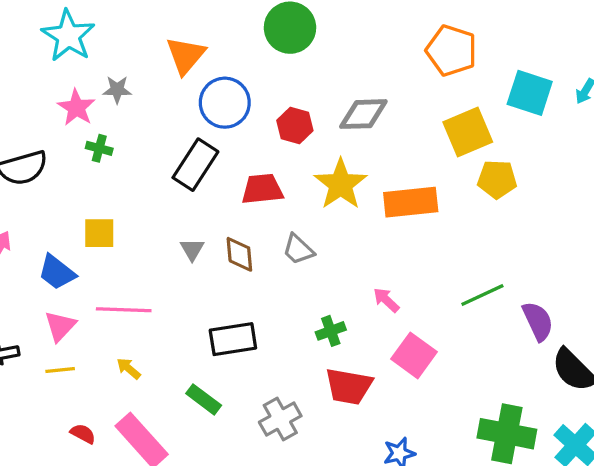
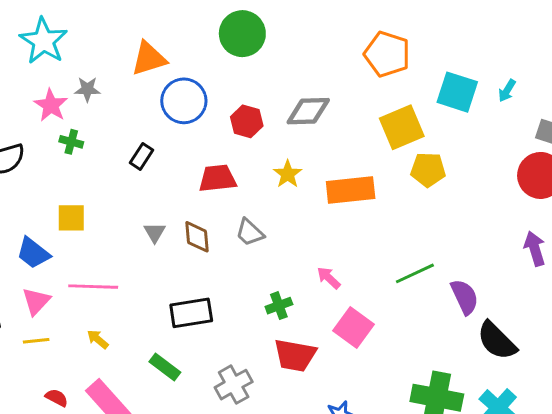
orange triangle: (186, 55) -> (149, 58), turned 33
black rectangle: (195, 165) -> (141, 156), moved, size x0.6
yellow star: (341, 184) -> (288, 174), size x0.6

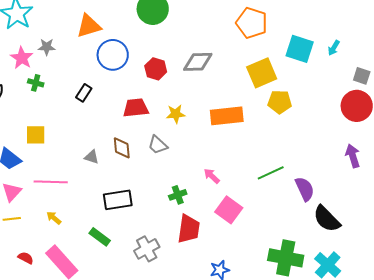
yellow star: (288, 174) -> (176, 114), moved, turned 30
gray triangle: (155, 232) -> (92, 157), moved, turned -42
red trapezoid: (295, 355) -> (189, 229), turned -92

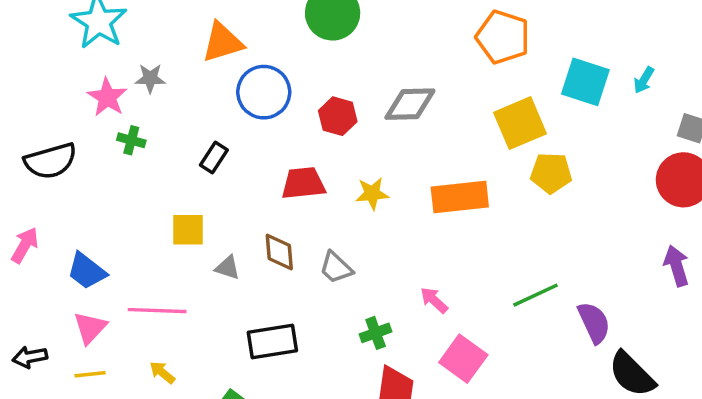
yellow square: (36, 135) -> (188, 230), moved
gray trapezoid: (158, 145) -> (336, 268), moved

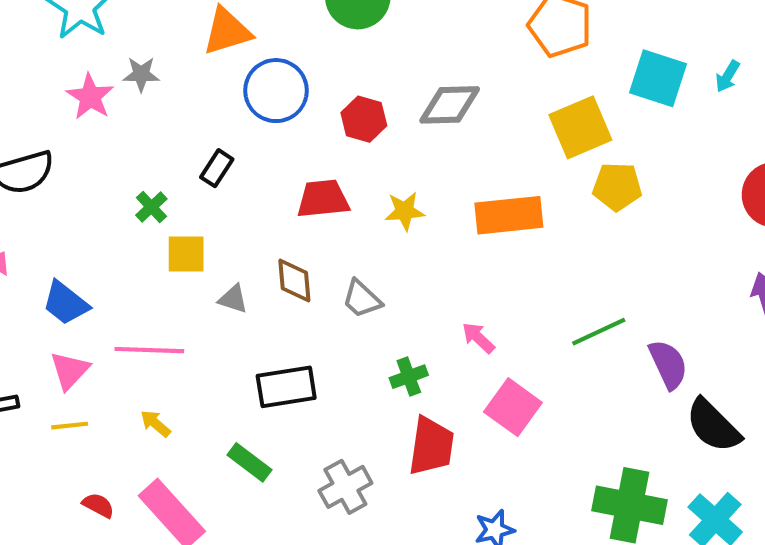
green cross: (131, 140) -> (151, 207), moved, turned 32

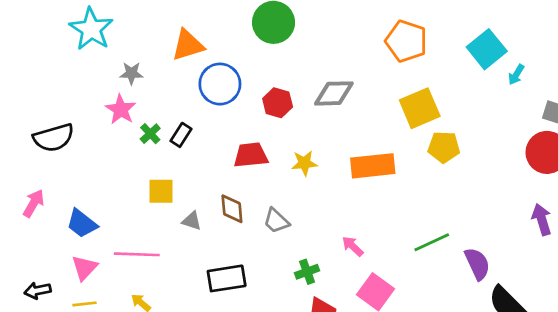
cyan square: (658, 78) -> (487, 49), moved, turned 33
pink star: (90, 97) -> (121, 110), moved
green cross: (151, 207) -> (150, 134), moved

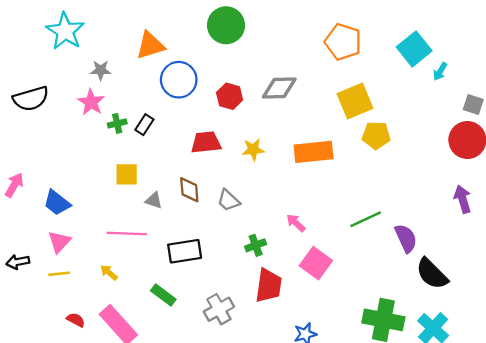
green cross: (150, 134) -> (117, 123), turned 30
black semicircle: (54, 138) -> (31, 99), moved
pink line: (137, 254) -> (127, 233), moved

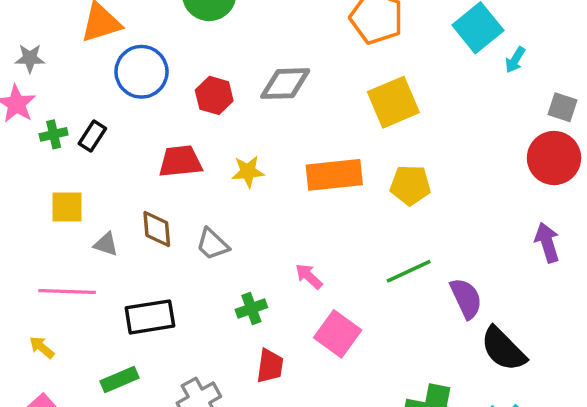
yellow pentagon: (376, 135) -> (410, 185), moved
red trapezoid: (269, 286) -> (270, 366), size x0.7
green rectangle: (163, 295) -> (119, 379), turned -60

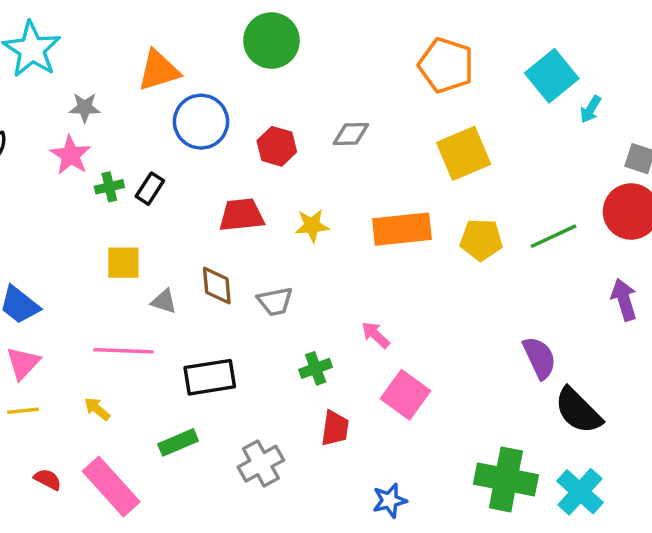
gray diamond: (285, 84) -> (351, 134), size x0.7
gray trapezoid: (212, 244) -> (275, 301), turned -54
green line: (409, 271) -> (554, 236), moved

